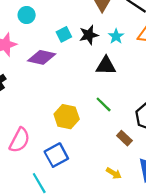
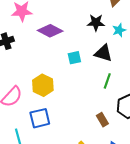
cyan square: (64, 34) -> (74, 58), moved
green line: (104, 104) -> (107, 81), moved, turned 49
yellow hexagon: (67, 117) -> (43, 85), moved

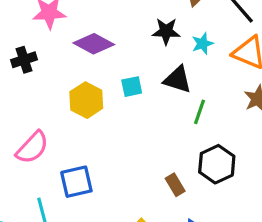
green line: (107, 81) -> (200, 112), moved
yellow hexagon: (43, 85) -> (86, 100), moved

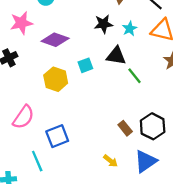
green line: (200, 112) -> (135, 76), turned -49
black hexagon: (217, 164) -> (153, 126), moved

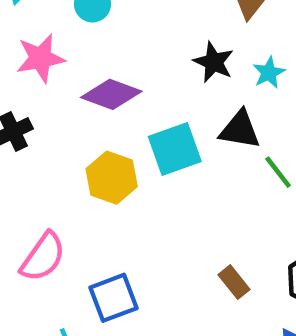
black star: (103, 24) -> (214, 62), turned 30
cyan square: (85, 65) -> (175, 149), size x1.6
brown rectangle: (125, 128) -> (234, 282), moved

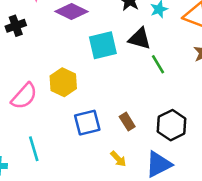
yellow hexagon: (112, 178) -> (63, 82), moved
blue square: (114, 298) -> (87, 123), moved

